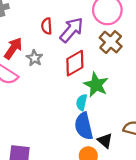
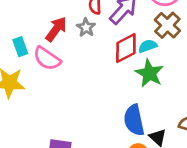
gray star: (34, 58) -> (86, 27), moved
cyan semicircle: (82, 102) -> (148, 46), moved, turned 56

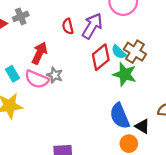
brown cross: (167, 25) -> (135, 52), moved
gray star: (86, 27) -> (55, 75), moved
cyan semicircle: (148, 46) -> (119, 52), turned -105

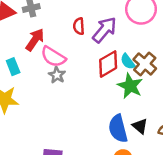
red arrow: (39, 53) -> (35, 40), moved
pink semicircle: (37, 79) -> (53, 57), moved
black triangle: (142, 126) -> (140, 126), moved

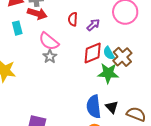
purple arrow: (104, 30) -> (93, 25), size x0.6
red arrow: (35, 40) -> (37, 14), moved, turned 66
cyan rectangle: (13, 67) -> (17, 28), moved
green star: (130, 86) -> (108, 73), turned -30

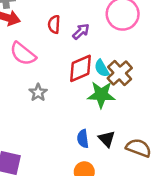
gray star: (50, 57) -> (38, 93), moved
blue semicircle: (94, 107) -> (83, 139), size x0.6

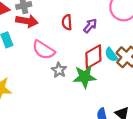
gray star: (38, 93) -> (59, 70), moved
green star: (101, 95) -> (85, 77), moved

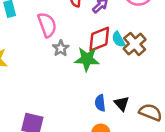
pink semicircle: (43, 50) -> (47, 25), turned -150

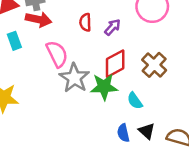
cyan semicircle: (118, 39) -> (135, 101), moved
gray star: (61, 48) -> (74, 78), size x1.6

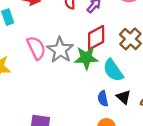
pink semicircle: (57, 54) -> (36, 48), moved
cyan semicircle: (135, 101) -> (113, 70), size x1.5

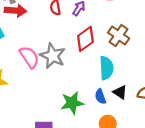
green star: (86, 58) -> (72, 103), moved
cyan semicircle: (113, 70) -> (106, 68), turned -140

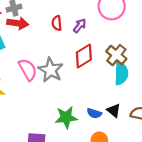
cyan semicircle: (106, 68) -> (121, 73), moved
blue semicircle: (100, 97) -> (94, 113), turned -56

